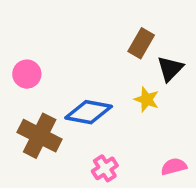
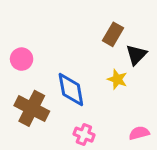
blue diamond: (89, 112) -> (71, 90), turned 69
pink cross: (105, 168) -> (84, 135), turned -36

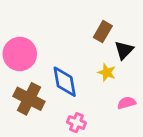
pink circle: (22, 59) -> (20, 54), size x1.6
pink semicircle: (139, 133) -> (127, 103), moved

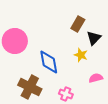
brown cross: (29, 99) -> (30, 87), moved
pink cross: (76, 123) -> (66, 94), moved

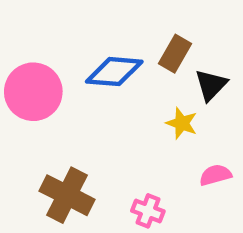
blue diamond: (49, 62) -> (114, 72), moved, turned -75

